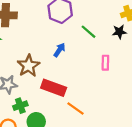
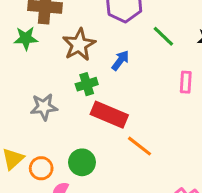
brown star: (29, 66) -> (79, 45), moved
green cross: (20, 106) -> (87, 84), moved

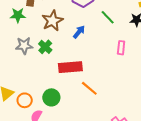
green cross: (87, 84) -> (45, 47), moved, turned -32
gray star: (44, 107) -> (24, 46), moved
red rectangle: (109, 115) -> (70, 67), turned -30

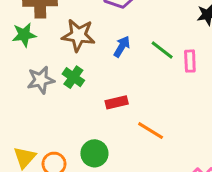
green line: (108, 17) -> (162, 50), moved
brown star: (52, 21) -> (78, 35), turned -30
red rectangle: (70, 67) -> (117, 102), size x0.6

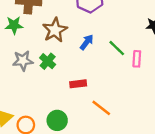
brown star: (78, 35) -> (55, 30), turned 30

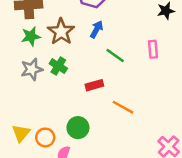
green star: (14, 25) -> (31, 36), moved
blue arrow: (87, 42) -> (97, 29), moved
green line: (117, 48) -> (115, 55), moved

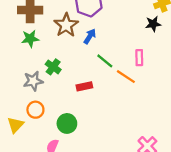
brown star: (61, 32) -> (66, 25), moved
gray star: (32, 69) -> (33, 81), moved
orange line: (123, 107) -> (126, 77), moved
orange circle: (45, 137) -> (35, 110), moved

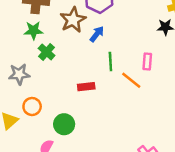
green line: (105, 61) -> (110, 62), turned 42
green cross: (53, 67) -> (47, 52), moved
gray star: (33, 81) -> (19, 74), moved

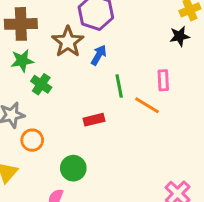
orange circle: (32, 106) -> (32, 140), moved

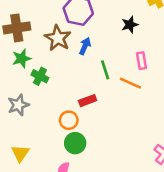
black star: (180, 36) -> (130, 25), moved
orange circle: (32, 140) -> (69, 120), moved

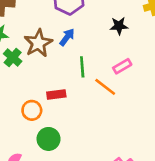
brown star: (58, 38) -> (38, 43), moved
pink rectangle: (141, 61) -> (122, 66), turned 56
green circle: (75, 143) -> (49, 139), moved

